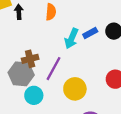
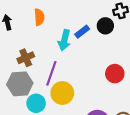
brown cross: (30, 59) -> (26, 58), moved
yellow circle: (75, 89) -> (62, 93), moved

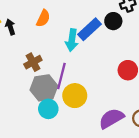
orange semicircle: (39, 17) -> (43, 18), turned 35
blue rectangle: (82, 32) -> (89, 29), size x1.5
gray hexagon: (20, 84) -> (44, 88), moved

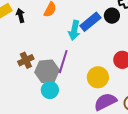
brown cross: (33, 62) -> (26, 60), moved
yellow circle: (75, 96) -> (98, 77), moved

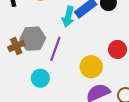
gray hexagon: (47, 71) -> (33, 39), moved

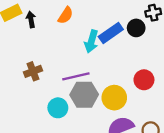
gray hexagon: (33, 39) -> (84, 95), moved
purple line: (55, 49) -> (76, 76), turned 55

